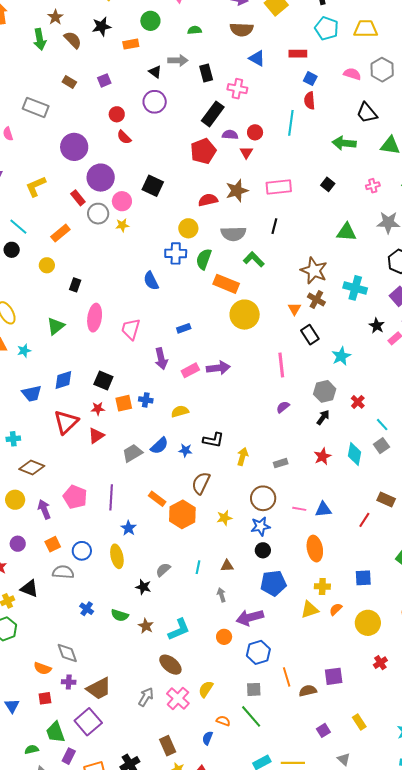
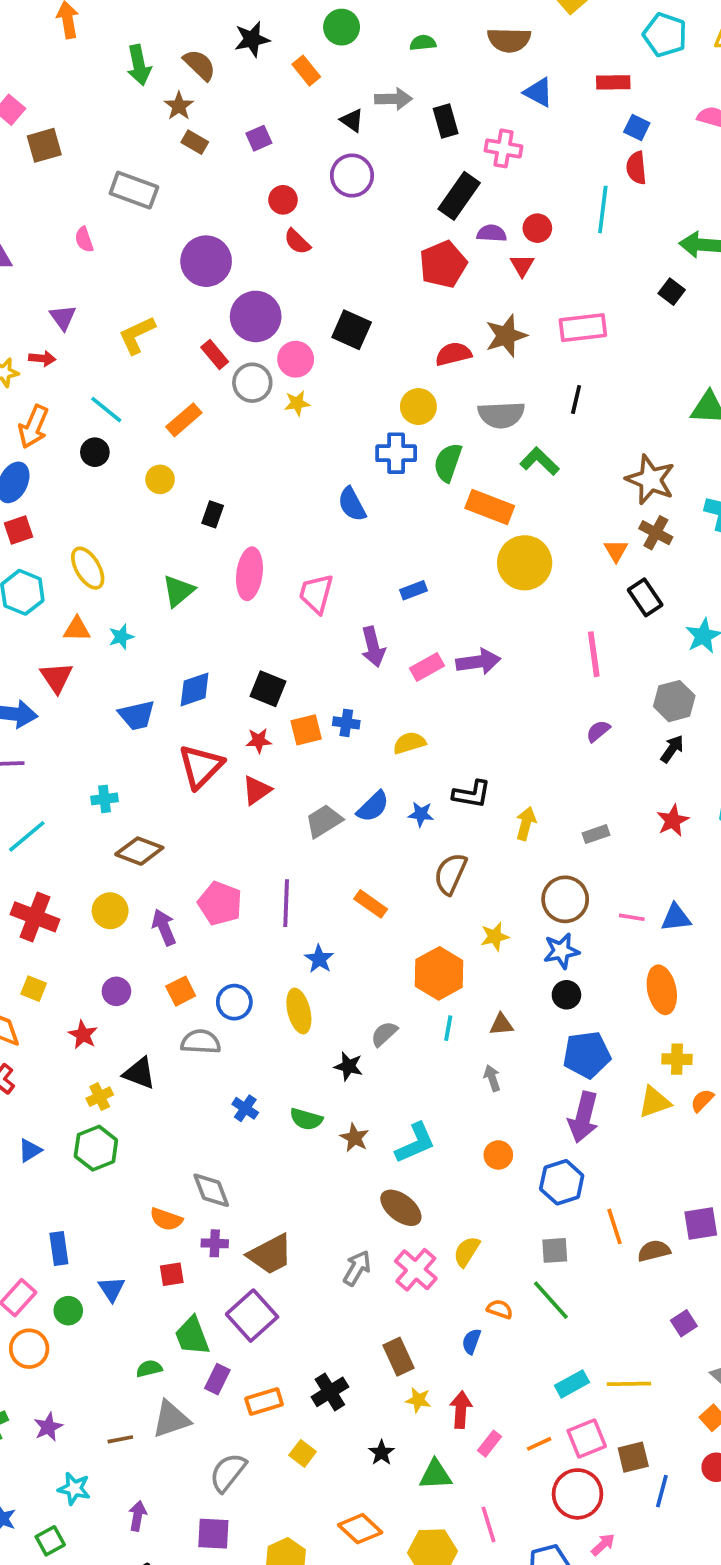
brown star: (55, 17) -> (179, 106), moved
orange rectangle: (131, 44) -> (306, 71), turned 63
black square: (328, 184) -> (672, 292), moved
orange hexagon: (182, 514) -> (439, 973), moved
purple arrow: (250, 617) -> (583, 1117), moved, turned -60

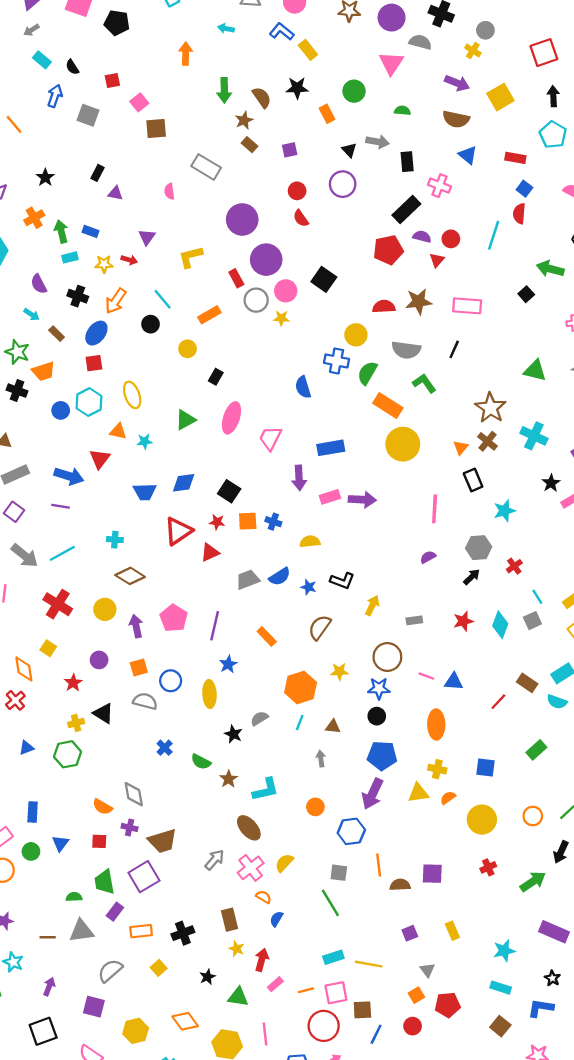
blue rectangle: (413, 590) -> (331, 448), size x1.6
orange semicircle: (500, 1309) -> (264, 897), moved

